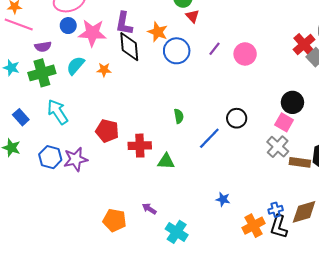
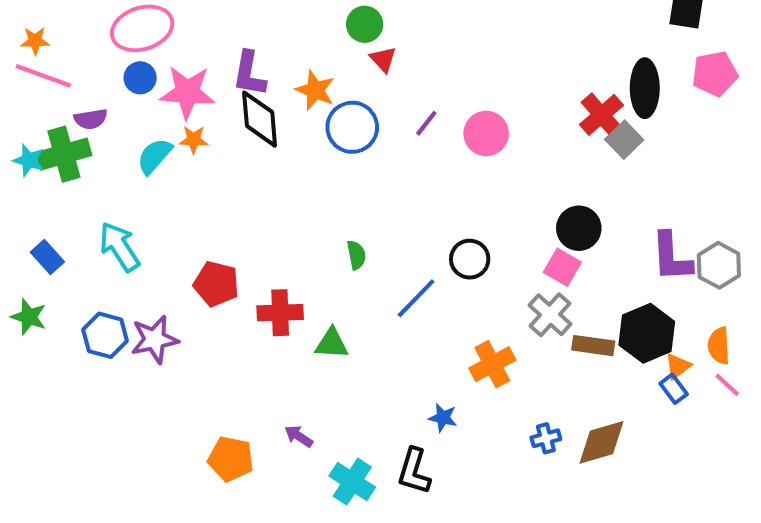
orange star: (104, 70) -> (194, 140), moved
green cross: (42, 73) -> (64, 154), moved
orange cross: (253, 226) -> (492, 364), moved
black L-shape: (279, 227) -> (414, 471), moved

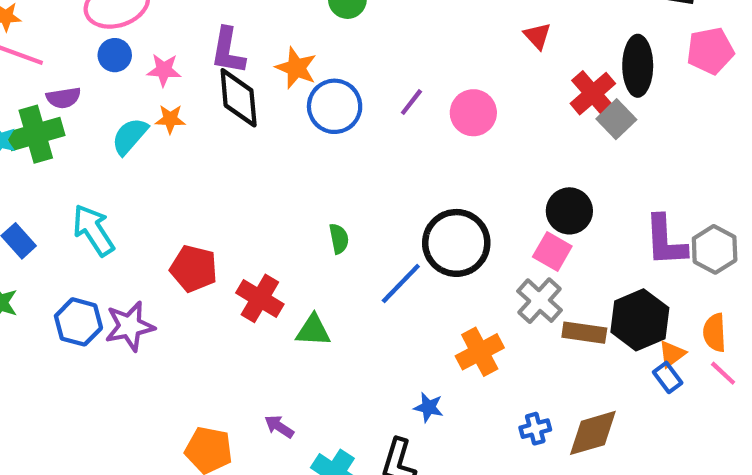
red triangle: (383, 59) -> (537, 36), moved
pink star: (187, 92) -> (164, 70), size x0.6
black circle: (470, 259) -> (456, 243), size x1.6
red cross: (280, 313) -> (260, 298), turned 33

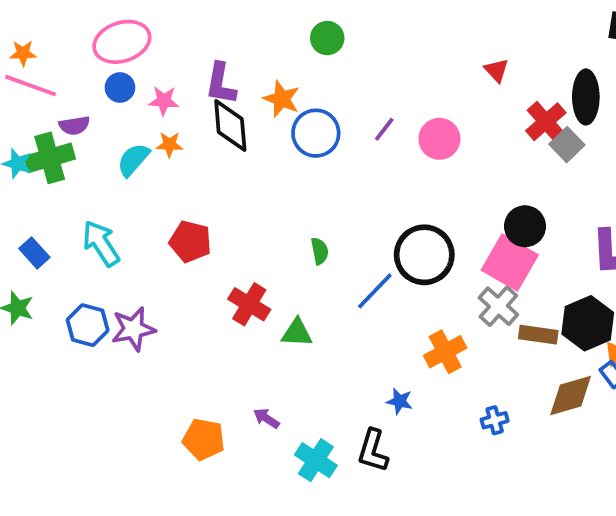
pink square: (552, 251) -> (510, 262), size x1.6
red pentagon: (194, 269) -> (190, 241), moved
brown diamond: (593, 433) -> (571, 396), moved

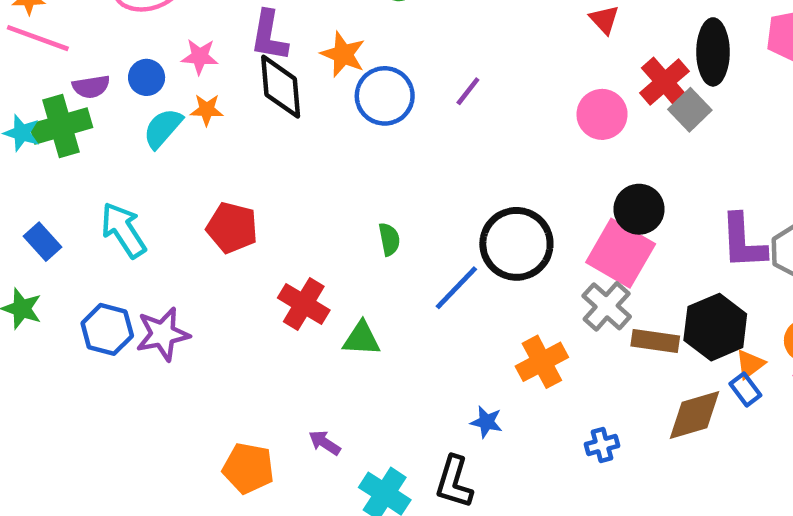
blue circle: (120, 87) -> (147, 77), moved
pink circle: (439, 139) -> (602, 114), moved

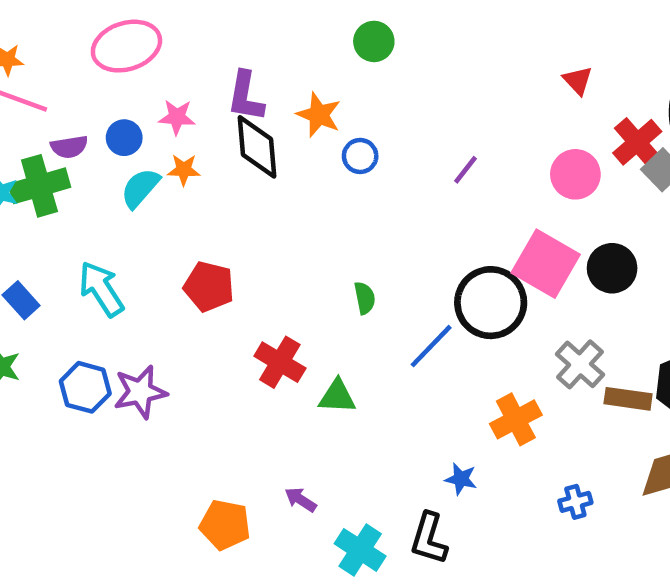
purple line: (468, 91) -> (465, 170), moved
blue circle: (385, 96) -> (360, 156), size x0.6
pink square: (621, 253) -> (546, 264), moved

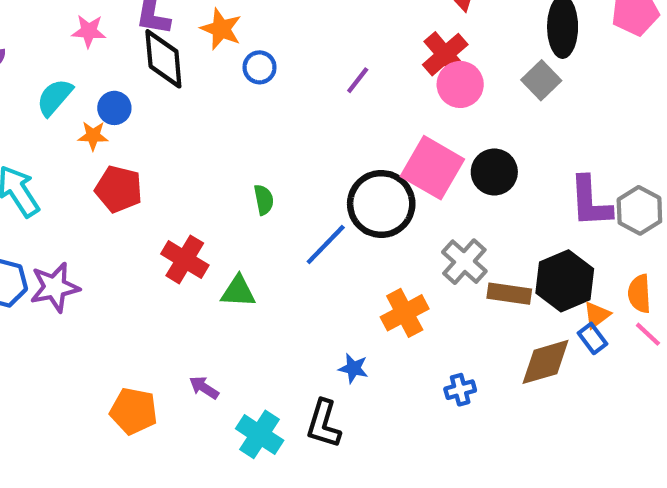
blue circle: (124, 138) -> (114, 108), moved
red cross: (637, 142) -> (445, 55), moved
orange star: (184, 170) -> (93, 136), moved

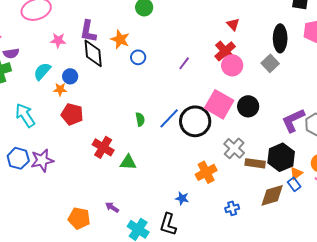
purple L-shape: (590, 202) -> (293, 120), turned 68
blue line: (326, 245) -> (169, 118), moved

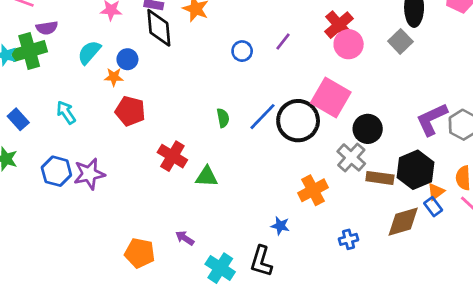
blue circle: (138, 57) -> (242, 51), moved
black circle: (248, 106) -> (368, 129), moved
cyan arrow: (25, 115) -> (66, 112), size x0.7

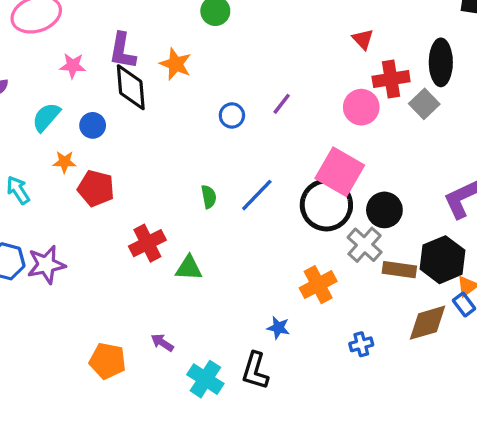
red cross: (339, 25) -> (391, 79), moved, turned 32
orange star: (114, 77) -> (64, 162), moved
black circle: (298, 121) -> (326, 205), moved
red cross: (172, 156) -> (147, 243), turned 32

